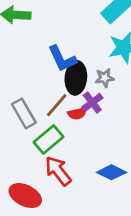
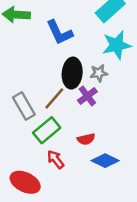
blue L-shape: (62, 59) -> (59, 32), moved
red semicircle: (77, 113) -> (86, 139), moved
red arrow: (58, 171) -> (56, 159), size x0.7

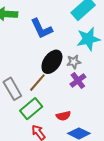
black ellipse: (72, 73) -> (52, 62), turned 30
purple cross: (87, 96) -> (78, 81), moved

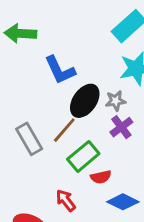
blue L-shape: (42, 29) -> (60, 70), moved
green rectangle: (31, 109) -> (83, 156), moved

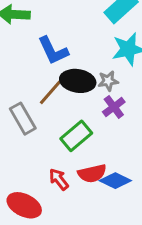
black ellipse: (85, 101) -> (78, 81), turned 64
brown line: (64, 130) -> (50, 92), moved
red semicircle: (101, 177) -> (92, 173), moved, size x1.4

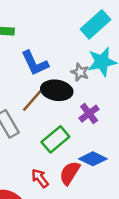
gray star: (108, 81) -> (80, 72), moved, turned 30
red semicircle: (92, 173) -> (70, 173), turned 135
blue diamond: (115, 181) -> (93, 159), moved

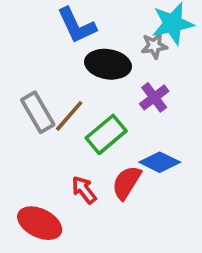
gray star: (80, 72) -> (154, 46), moved, turned -30
brown line: (32, 101) -> (69, 116), moved

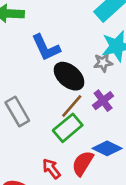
black ellipse: (108, 64) -> (69, 76), turned 32
brown line: (69, 116) -> (72, 106), moved

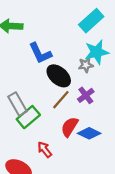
green rectangle: (68, 128) -> (28, 117), moved
red semicircle: (83, 163) -> (70, 127), moved

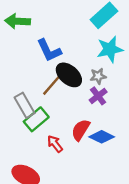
gray star: (86, 65) -> (98, 76), moved
brown line: (61, 100) -> (51, 85), moved
red arrow: (45, 150) -> (55, 144), moved

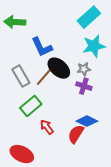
purple cross: (98, 96) -> (84, 86), turned -35
gray rectangle: (25, 105) -> (21, 76), moved
red semicircle: (81, 130) -> (76, 134), moved

